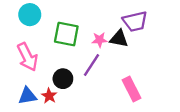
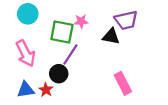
pink star: (100, 40) -> (81, 21), moved
purple line: (92, 65) -> (70, 54), moved

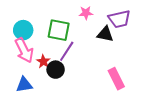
cyan circle: (28, 14) -> (23, 30), moved
pink star: (81, 21) -> (86, 13), moved
red star: (46, 90) -> (43, 61), moved

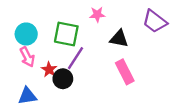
purple trapezoid: (119, 19) -> (155, 21), moved, turned 50
pink arrow: (24, 50) -> (27, 57), size x0.7
pink rectangle: (116, 79) -> (125, 72), moved

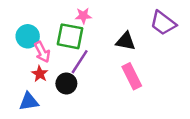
pink star: (97, 15) -> (83, 16), moved
pink arrow: (27, 57) -> (42, 52), moved
red star: (49, 70) -> (40, 74), moved

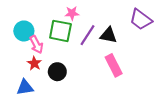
purple line: (80, 62) -> (88, 35), moved

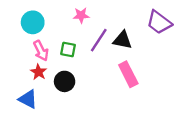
cyan circle: (24, 31) -> (33, 22), moved
green square: (60, 31) -> (68, 50), moved, size x0.6
blue triangle: (25, 87) -> (28, 99), turned 36

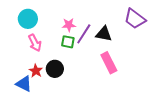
pink star: (81, 15) -> (69, 25), moved
green square: (68, 50) -> (68, 42), moved
red star: (39, 72) -> (36, 71), moved

